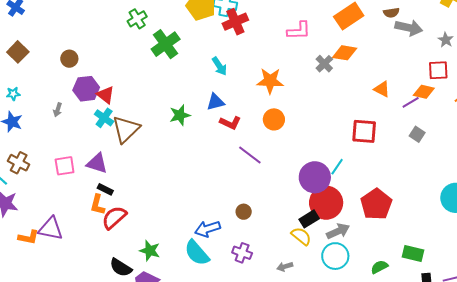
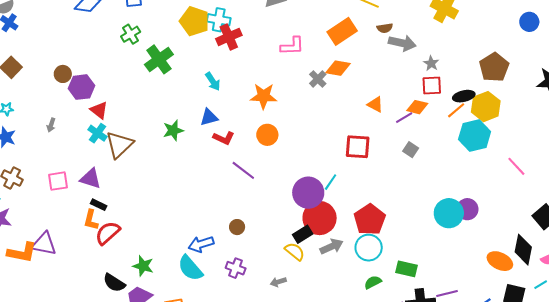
gray star: (446, 40) -> (431, 63), moved
purple hexagon: (86, 89) -> (81, 87), moved
orange L-shape: (28, 237) -> (22, 253), size x1.4
cyan circle: (335, 256) -> (369, 248), moved

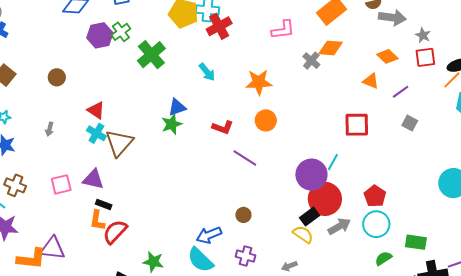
purple hexagon: (81, 87) -> (100, 35), moved
orange diamond: (417, 107) -> (387, 56), moved, turned 35
blue triangle: (209, 117) -> (177, 107), moved
red pentagon: (370, 220) -> (375, 196), size x0.7

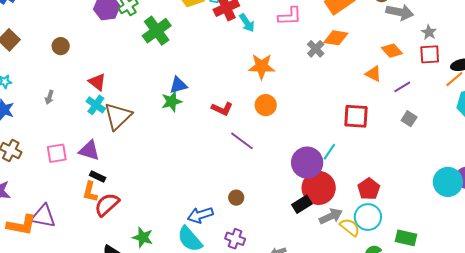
cyan arrow: (207, 72) -> (247, 23), moved
yellow semicircle: (303, 234) -> (350, 227), moved

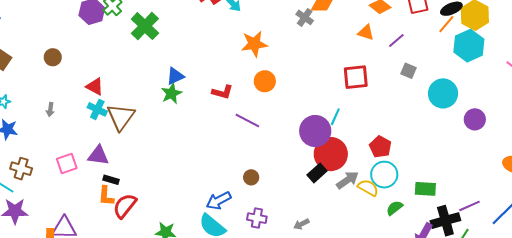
cyan circle: (448, 182) -> (443, 93), moved

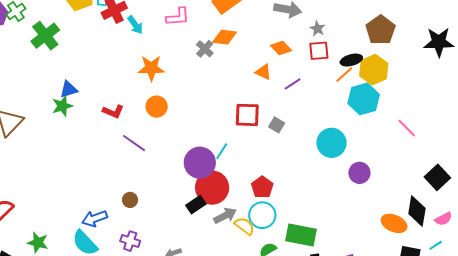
gray square: (408, 71) -> (277, 125), moved
green rectangle: (425, 189) -> (301, 235), size x1.4

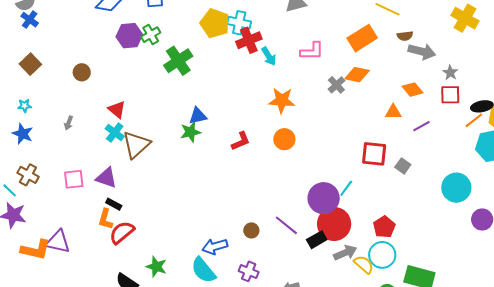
orange triangle: (263, 72) -> (393, 112), turned -30
red L-shape: (113, 112) -> (241, 141), turned -50
purple line: (134, 143) -> (286, 225), moved

